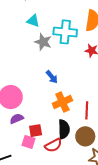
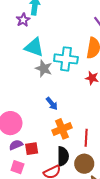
cyan triangle: (33, 21) -> (34, 47), size x1.5
red square: (36, 131) -> (32, 149), moved
pink square: (28, 142) -> (17, 167), moved

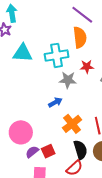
gray star: (44, 68) -> (68, 80), moved
blue arrow: (52, 104) -> (55, 102), turned -64

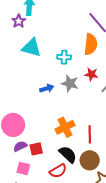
cyan cross: (57, 55) -> (64, 57), size x0.6
blue arrow: (55, 102) -> (47, 88), moved
black semicircle: (80, 150) -> (68, 154), turned -42

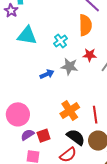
cyan cross: (64, 57) -> (60, 41), turned -32

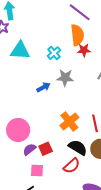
red star: (90, 55) -> (84, 50), moved

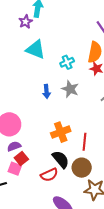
blue arrow: (43, 87) -> (47, 92), turned 96
red square: (46, 149) -> (21, 159), moved, turned -32

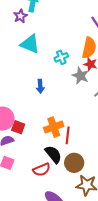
gray star: (70, 89) -> (80, 76), moved
red line: (85, 142) -> (68, 135), moved
red square: (21, 159) -> (18, 127), moved, turned -32

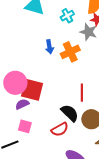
red square: (18, 127) -> (32, 90), size x1.6
orange cross: (54, 127) -> (70, 52), moved

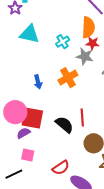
blue arrow: (49, 47) -> (38, 82), moved
black semicircle: (70, 113) -> (64, 125), moved
red semicircle: (60, 129) -> (61, 168), moved

